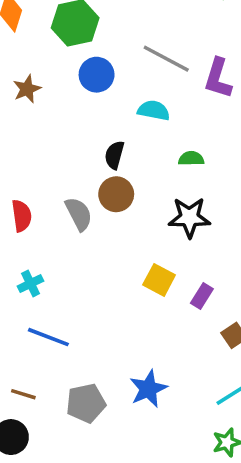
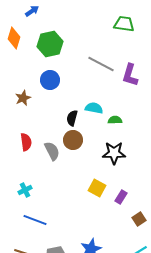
blue circle: (97, 75) -> (50, 80), moved
brown star: (27, 89) -> (23, 98), moved
cyan semicircle: (154, 110) -> (94, 108), moved
red semicircle: (22, 216) -> (26, 142), moved

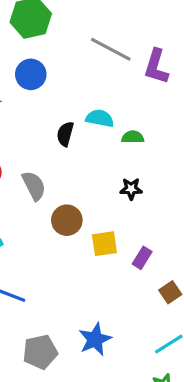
brown circle: (73, 140) -> (67, 220), moved
black star: (114, 153) -> (131, 189), size x0.6
yellow square: (97, 188) -> (104, 244), turned -36

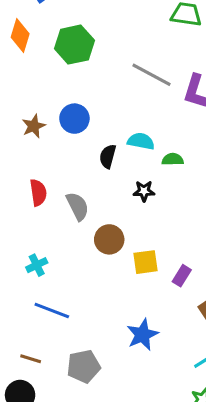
blue circle: (31, 74) -> (74, 119), moved
black star: (131, 189) -> (144, 191), moved
blue star: (95, 339) -> (142, 335), moved

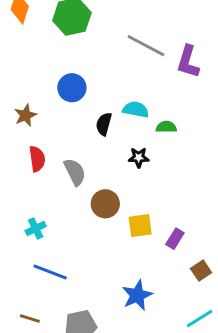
brown star: (34, 126) -> (25, 115), moved

